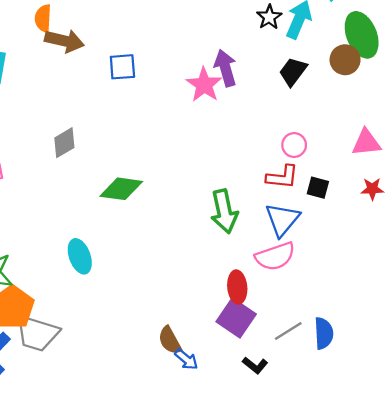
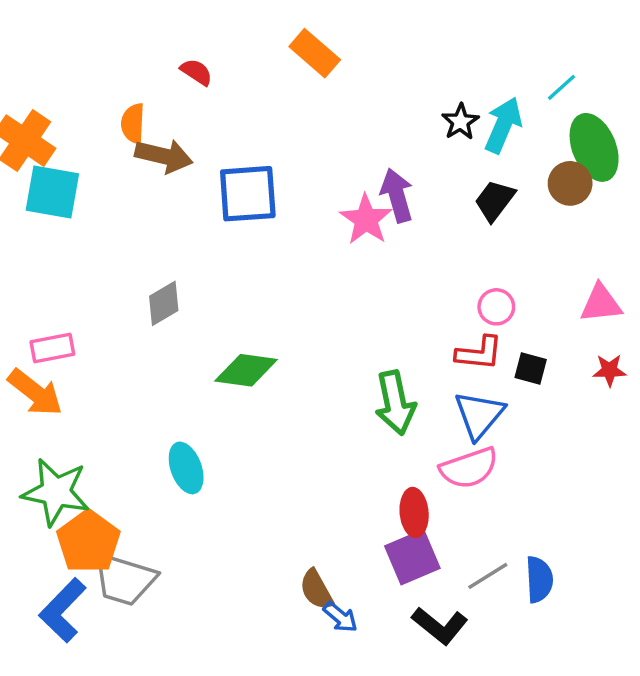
blue square: (122, 67) -> (248, 194), size x1.5
purple square: (236, 318) -> (412, 557), turned 33
black L-shape: (255, 365) -> (440, 626), size x1.5

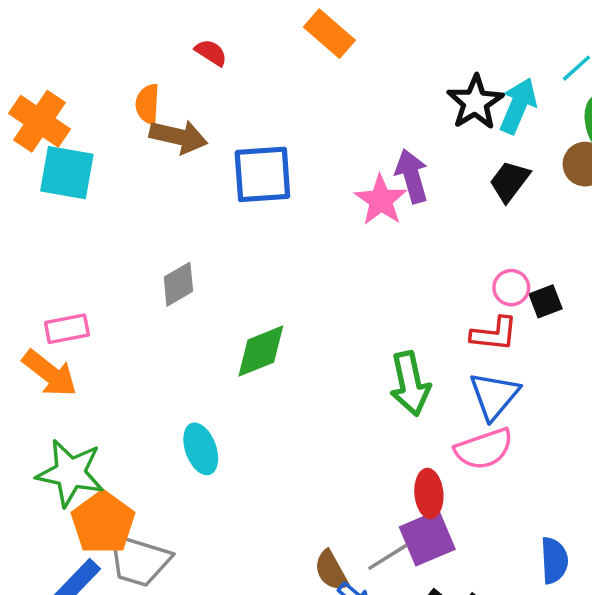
black star: (460, 122) -> (475, 102), size x1.5
black square: (531, 369) -> (546, 301), moved, turned -36
green diamond: (246, 370) -> (261, 351), turned -30
gray line: (488, 576) -> (388, 557), moved

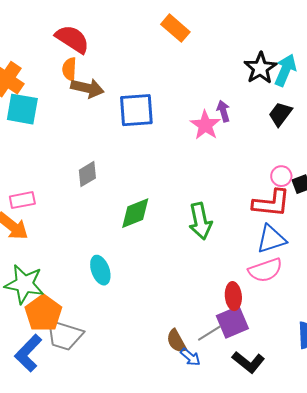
red semicircle: (211, 53) -> (72, 39), moved, size x1.8
purple arrow: (412, 176) -> (223, 111), size x0.7
red L-shape: (494, 334) -> (271, 203), size x1.4
green arrow: (410, 384) -> (200, 221), moved
blue triangle: (494, 396) -> (271, 239), turned 32

